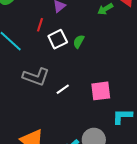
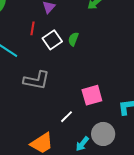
white line: (63, 89) -> (67, 117), moved
pink square: (101, 91) -> (92, 95), moved

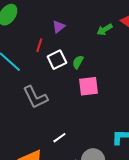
gray L-shape: (36, 80) -> (35, 97), turned 44
pink square: (92, 95) -> (88, 86), moved

